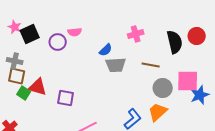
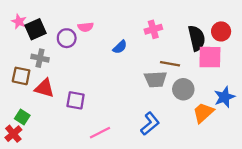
gray cross: (15, 61) -> (40, 58), moved
gray trapezoid: (116, 65) -> (156, 79), moved
pink square: (188, 81) -> (210, 57), moved
green square: (24, 93) -> (22, 117), moved
orange trapezoid: (158, 112) -> (203, 113), moved

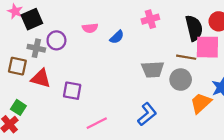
pink semicircle: (86, 27) -> (90, 28), moved
purple circle: (67, 38) -> (56, 40), moved
brown line: (170, 64) -> (186, 57), moved

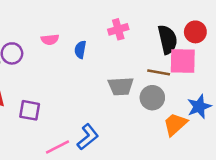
blue semicircle: (117, 37) -> (80, 50), turned 144
blue L-shape: (147, 114) -> (88, 137), moved

